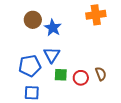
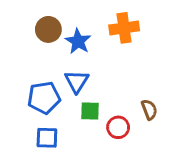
orange cross: (96, 15) -> (124, 28), moved
red circle: (81, 78) -> (118, 127), moved

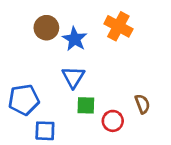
orange cross: (124, 28) -> (118, 26), turned 36
blue pentagon: (44, 98) -> (24, 100), moved

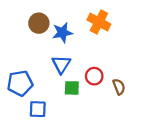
blue star: (75, 39) -> (62, 33), turned 30
red circle: (113, 121) -> (94, 76), moved

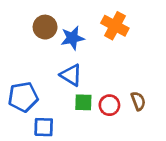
blue triangle: (61, 64) -> (71, 75), turned -30
red circle: (94, 76) -> (109, 105), moved

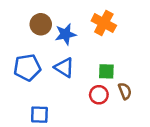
blue pentagon: (23, 97) -> (27, 68), moved
green square: (83, 102) -> (106, 71), moved

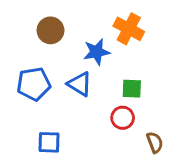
blue star: (65, 34) -> (97, 52), moved
brown semicircle: (125, 91) -> (155, 142), moved

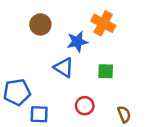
blue pentagon: (34, 84) -> (17, 92), moved
red circle: (123, 118) -> (85, 106), moved

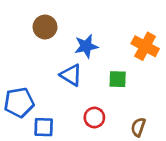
orange cross: (103, 23) -> (145, 46), moved
brown semicircle: (124, 114) -> (138, 127), turned -140

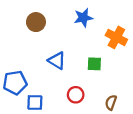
blue star: (86, 46) -> (83, 18), moved

